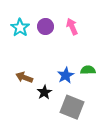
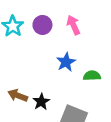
blue star: (66, 75) -> (66, 62), moved
brown arrow: (24, 77) -> (18, 95), moved

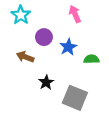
purple circle: (42, 25) -> (44, 37), moved
brown arrow: (18, 95) -> (25, 57), moved

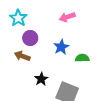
pink arrow: (75, 14) -> (67, 17), turned -84
purple circle: (44, 37) -> (30, 38), moved

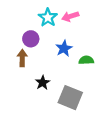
cyan star: (18, 18) -> (48, 17), moved
brown arrow: (22, 56) -> (22, 58), turned 70

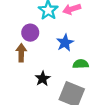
green semicircle: (86, 60) -> (81, 64), moved

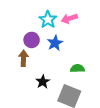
blue star: (65, 43) -> (55, 43), moved

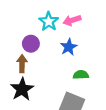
blue star: (55, 43) -> (69, 47), moved
black star: (43, 82) -> (22, 89), moved, size x1.5

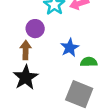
blue star: (69, 47) -> (70, 48), moved

